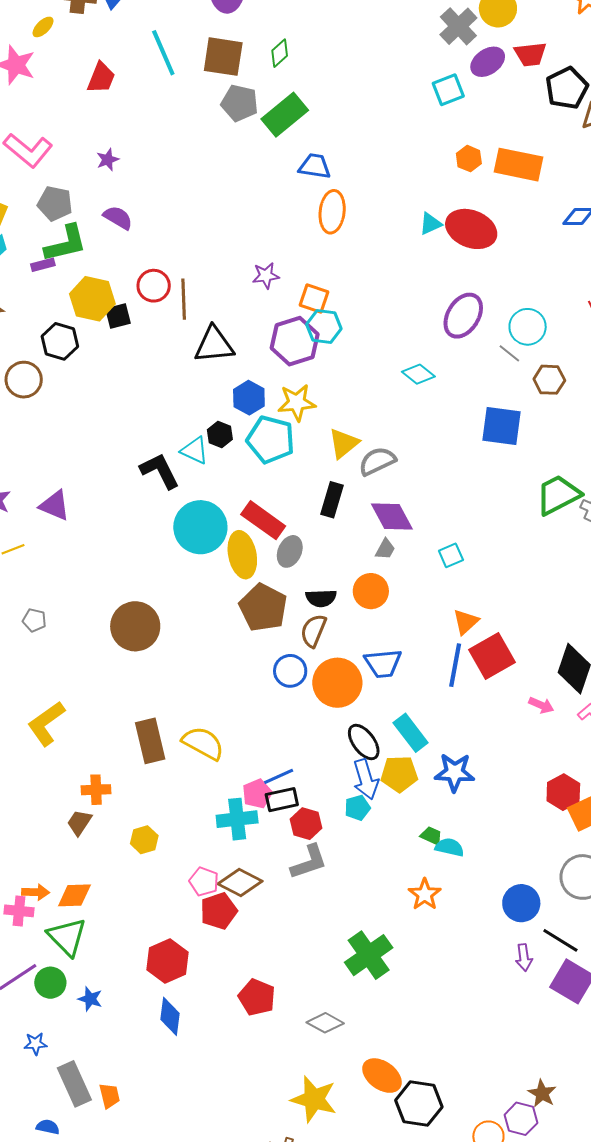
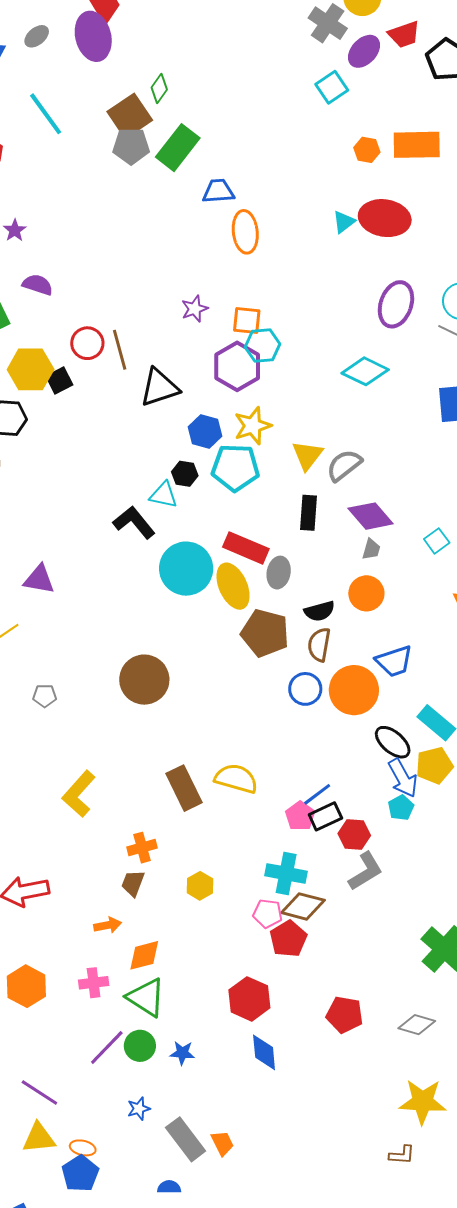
brown square: (223, 57) -> (130, 116), moved, turned -30
cyan diamond: (418, 374) -> (365, 371), size x1.4
cyan cross: (237, 819) -> (286, 873), moved, turned 30
orange arrow: (36, 892) -> (108, 925), moved

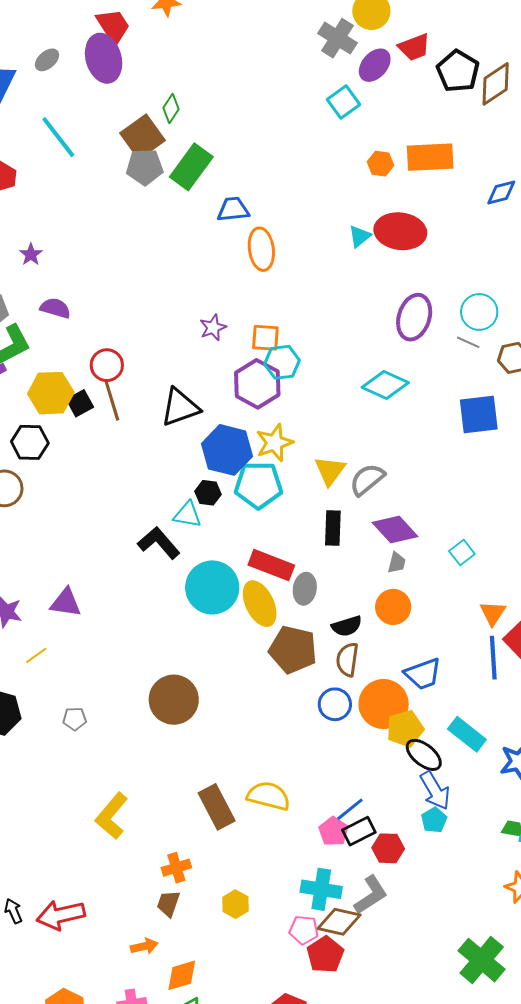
brown line: (120, 350) -> (112, 401), moved
blue hexagon: (205, 432) -> (227, 450), size x1.5
yellow pentagon: (434, 766) -> (405, 729), moved
gray L-shape: (366, 871) -> (371, 895), moved

